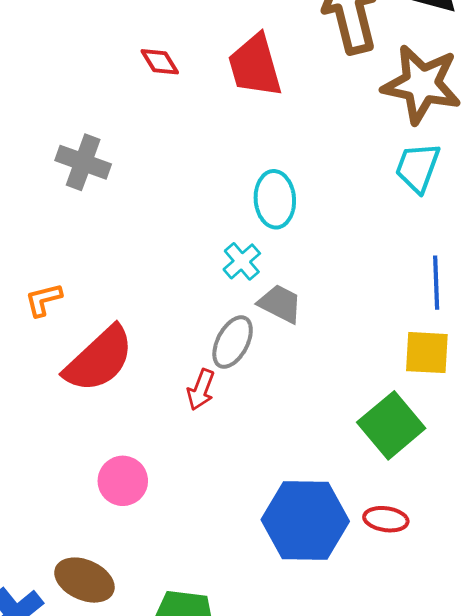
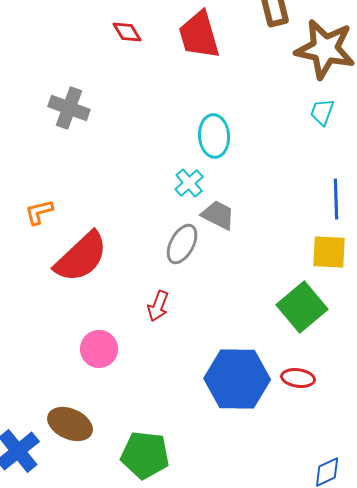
cyan trapezoid: (418, 168) -> (322, 112), size x0.7
red arrow: (201, 390) -> (158, 306), moved

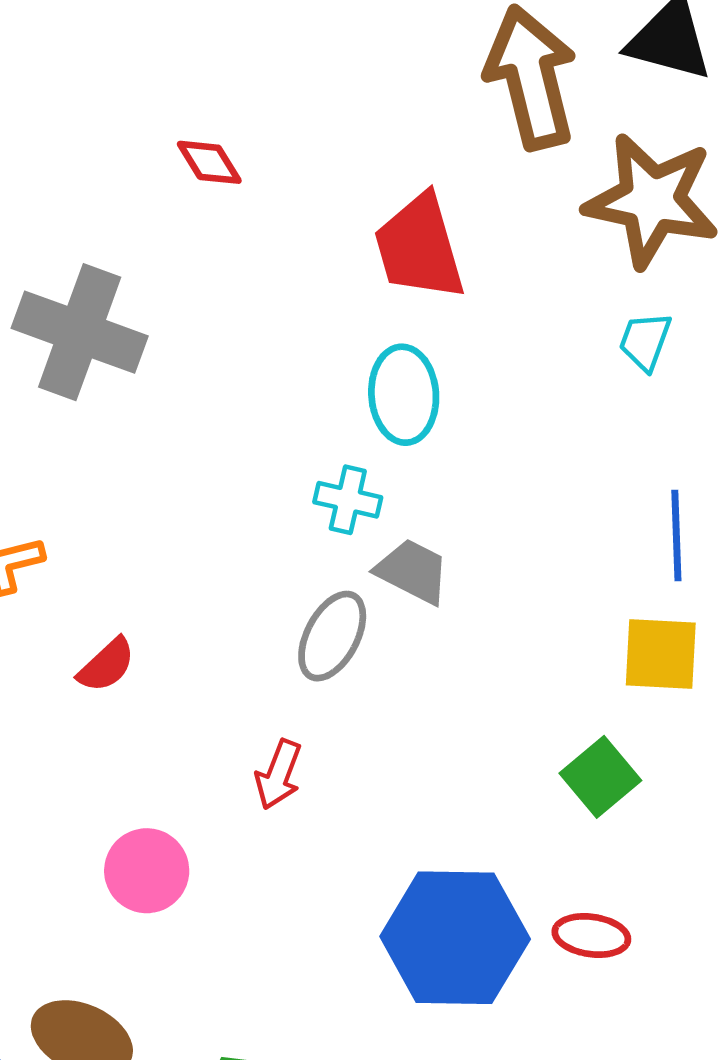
red trapezoid: (199, 35) -> (419, 247), moved
gray cross: (69, 108) -> (80, 332), size x1.4
cyan cross: (189, 183) -> (348, 500), turned -36
red semicircle: (81, 257) -> (106, 665), size x0.5
green square: (302, 307) -> (600, 777), size x0.7

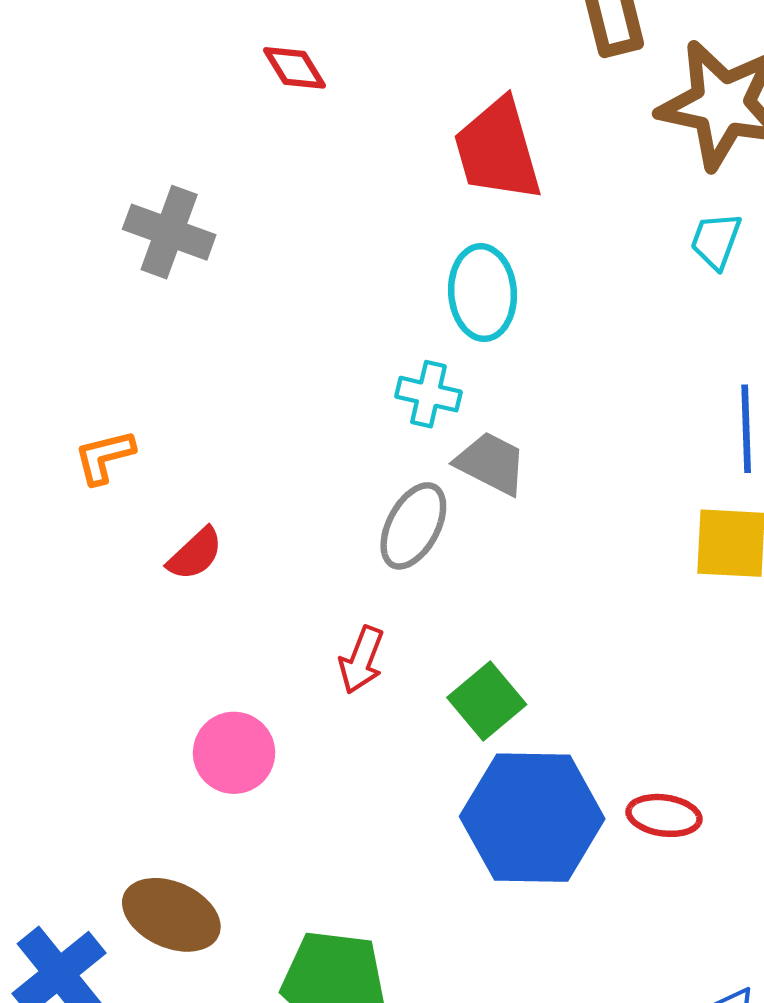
gray cross: (80, 332) -> (169, 232), size x0.7
green square: (600, 777) -> (487, 701), moved

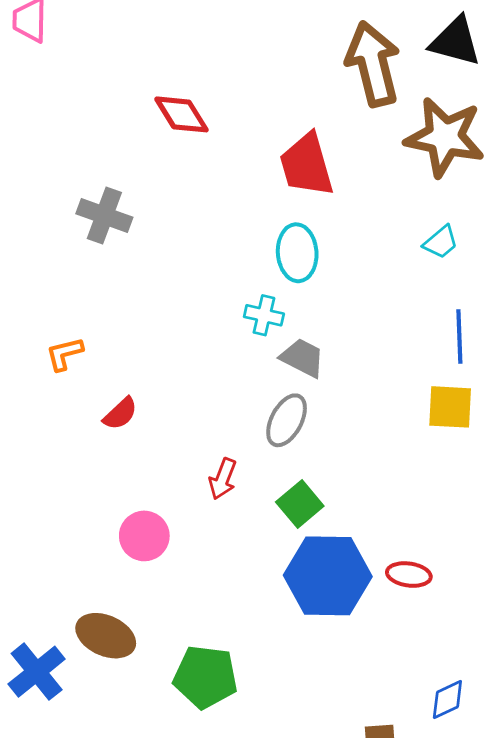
red diamond: (295, 68) -> (181, 114), size x1.4
cyan trapezoid: (716, 241) -> (441, 242), moved, turned -150
gray ellipse: (413, 526) -> (287, 420), moved

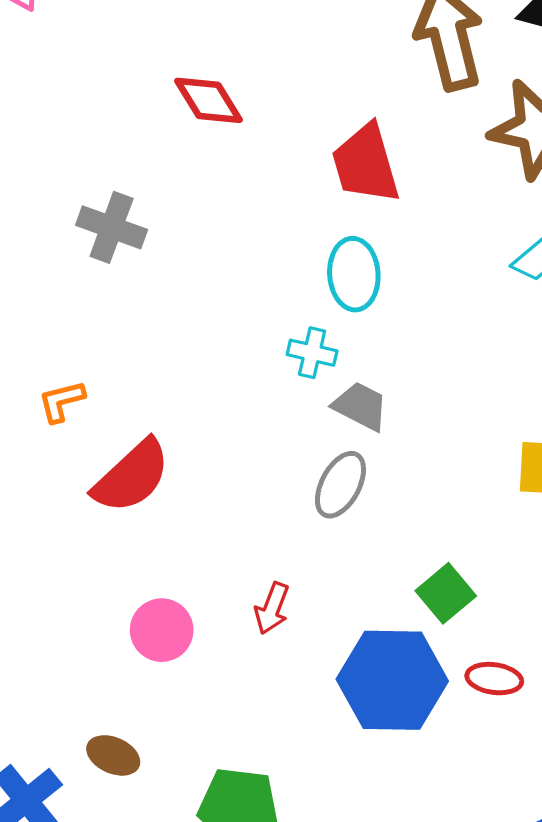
red semicircle: (120, 414) -> (132, 476), size x1.8
red arrow: (223, 479) -> (272, 608), moved
green square: (300, 504) -> (446, 593), moved
brown ellipse: (106, 636) -> (113, 755), size x0.7

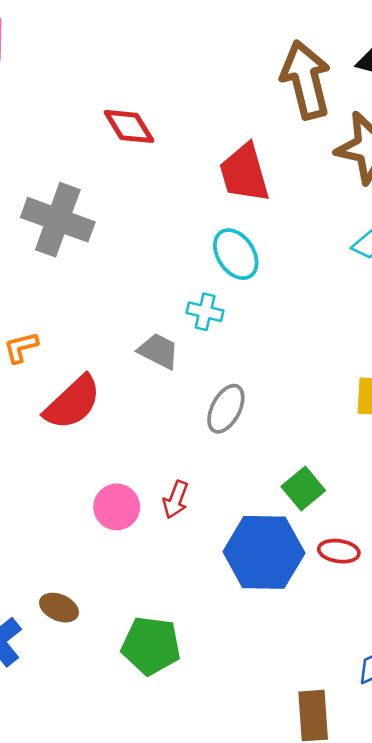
gray cross: (112, 227) -> (58, 220), size x1.4
cyan ellipse: (354, 274) -> (236, 254), turned -30
gray trapezoid: (361, 406) -> (158, 351), moved
pink circle: (162, 630) -> (117, 507), moved

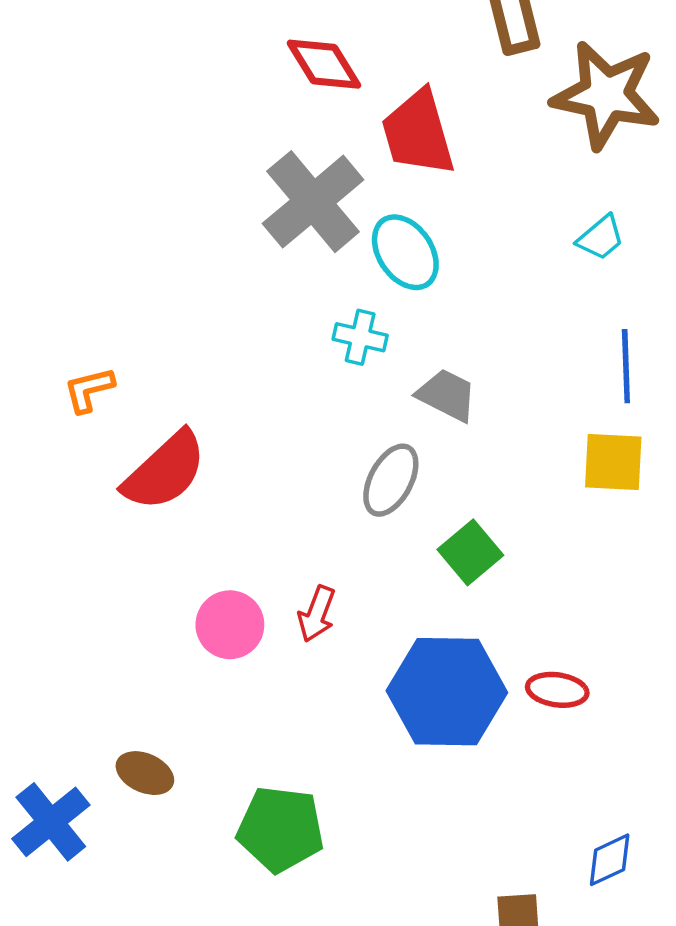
red diamond: (129, 126) -> (324, 64), moved
gray cross: (58, 220) -> (313, 202), moved, turned 30
gray trapezoid: (158, 351) -> (447, 395), moved
green square: (303, 489) -> (470, 552), moved

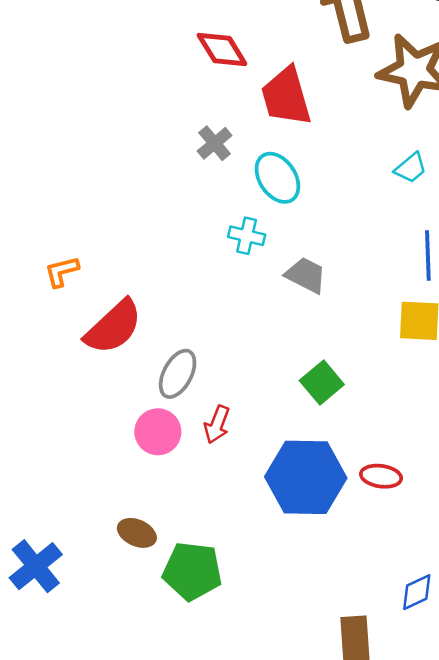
gray cross: (313, 202) -> (215, 143), size x0.5
gray ellipse: (391, 480) -> (178, 374), moved
brown ellipse: (145, 773) -> (137, 533), moved

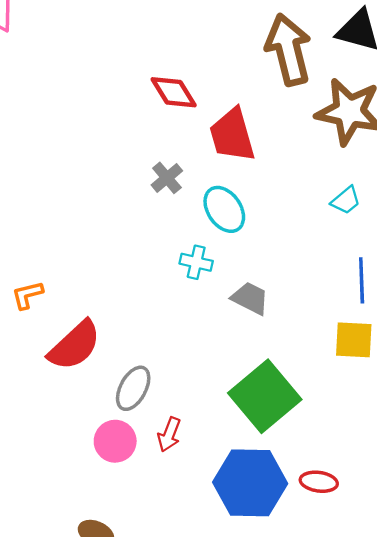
green square: (322, 382) -> (265, 396), size x1.8

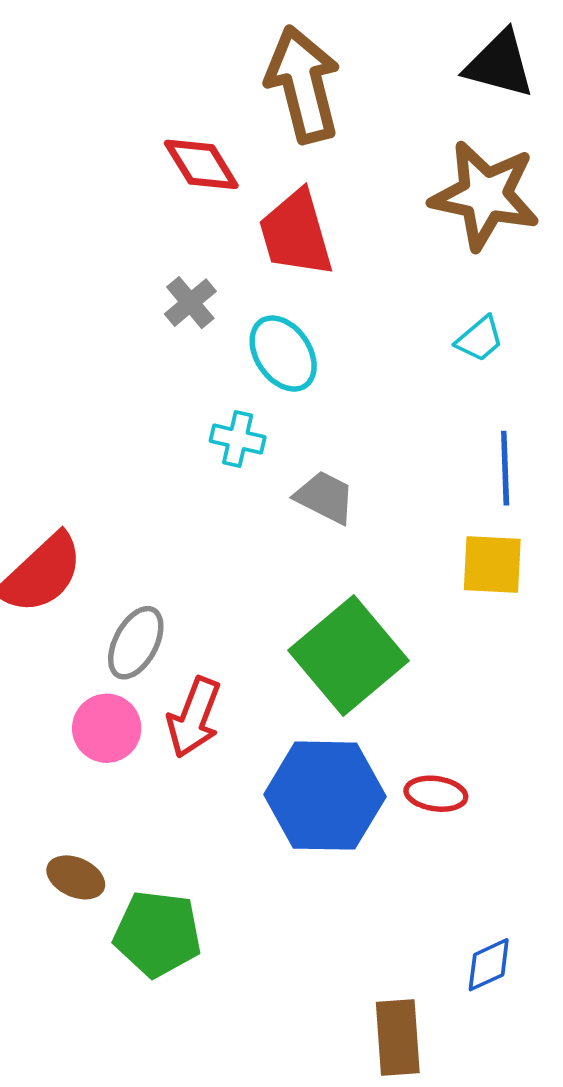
brown arrow: (288, 50) -> (303, 84), moved
red arrow: (169, 434) -> (194, 717), size x1.4

